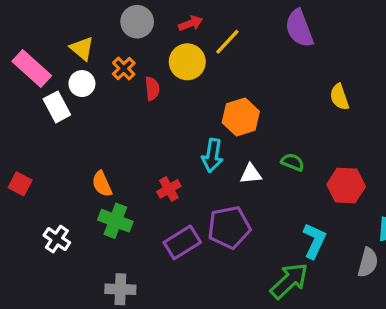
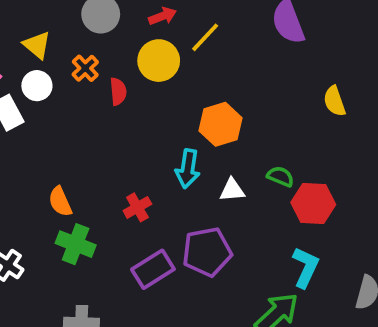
red hexagon: (346, 186) -> (313, 204), moved

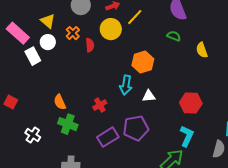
green semicircle: (280, 176) -> (174, 36), moved

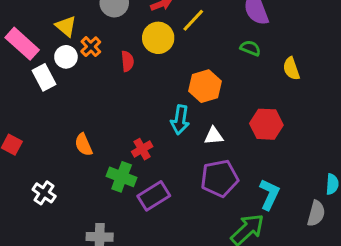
orange cross: (73, 33) -> (91, 47), moved
red hexagon: (191, 103) -> (266, 124), moved
green cross: (68, 124) -> (122, 177), moved
purple pentagon: (136, 128) -> (220, 178), moved

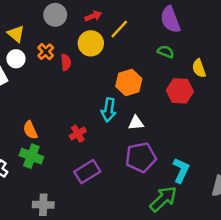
orange cross: (91, 47) -> (46, 52), moved
red hexagon: (266, 124) -> (180, 91), moved
green cross: (122, 177) -> (31, 156), moved

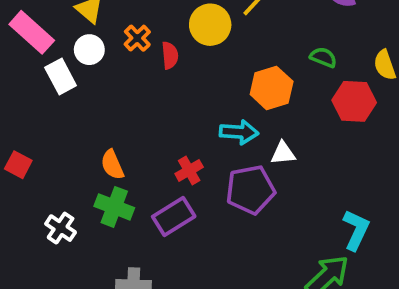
green semicircle: (166, 52) -> (323, 57), moved
cyan arrow: (109, 110) -> (239, 132), turned -95
purple pentagon: (141, 157) -> (250, 190), moved
purple rectangle: (87, 172) -> (174, 217), moved

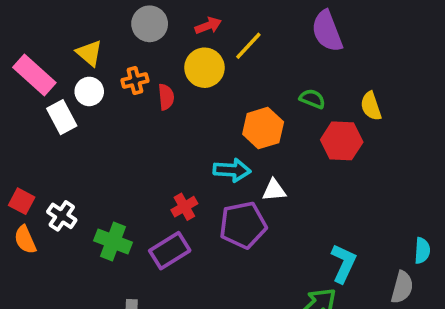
orange cross: (137, 38) -> (135, 81), turned 30
orange semicircle: (112, 165) -> (25, 240), moved
white cross: (61, 228) -> (62, 216), moved

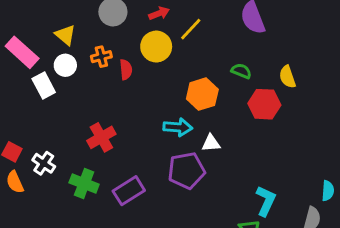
red cross: (184, 207) -> (101, 137), moved, size x1.4

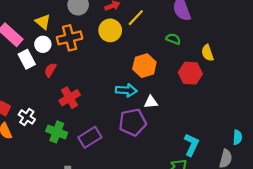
orange cross: (101, 57) -> (70, 38), size x1.6
red semicircle: (126, 70) -> (50, 70), moved, turned -144
green semicircle: (241, 71) -> (173, 39), moved

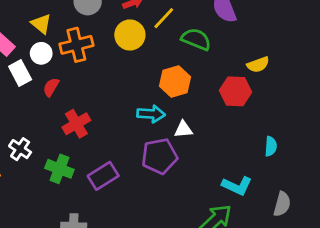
green semicircle: (173, 39) -> (196, 39), moved, size x1.5
yellow semicircle: (207, 53) -> (258, 65), turned -91
cyan semicircle: (237, 137) -> (271, 146), moved
cyan L-shape: (191, 145) -> (237, 186), turned 90

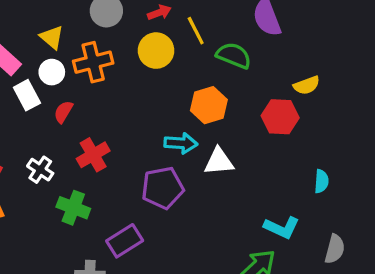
yellow line: (164, 18) -> (196, 31), turned -70
white triangle: (183, 129) -> (219, 161), size x1.4
white cross: (20, 149) -> (40, 170), moved
purple pentagon: (159, 156) -> (163, 188), moved
purple rectangle: (103, 176) -> (125, 241), moved

